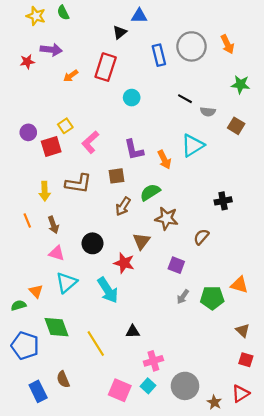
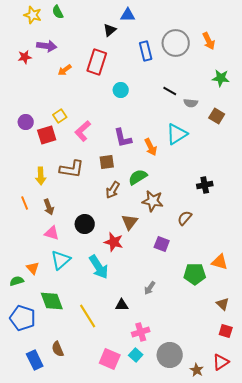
gray arrow: (183, 297) -> (150, 288), moved

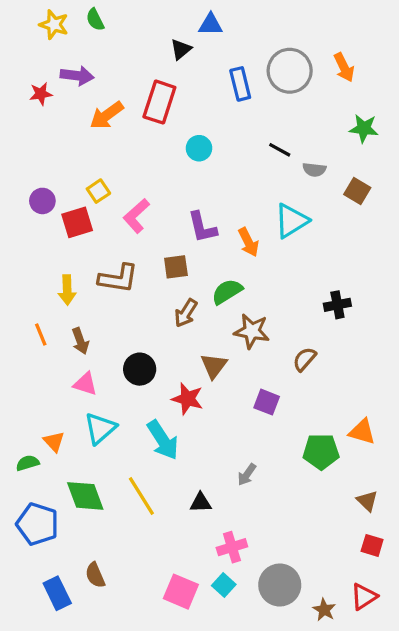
orange arrow: (65, 70) -> (107, 115), size x1.5
yellow line: (88, 316) -> (141, 496), moved

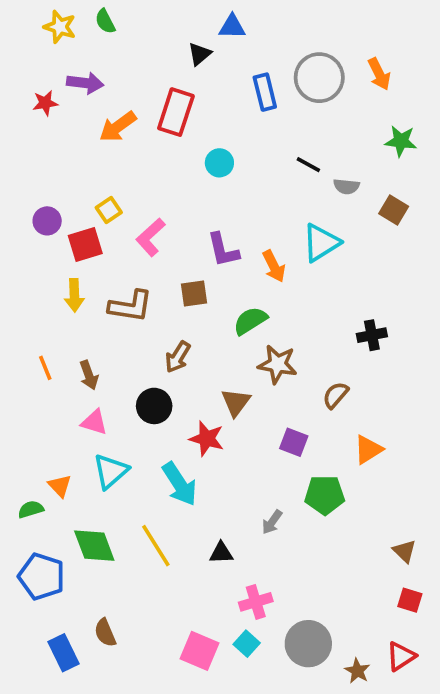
yellow arrow: (67, 290) -> (74, 295), moved
brown arrow: (186, 313) -> (178, 357), moved
orange triangle: (362, 432) -> (368, 450), moved, turned -48
green pentagon: (321, 451) -> (325, 495), moved

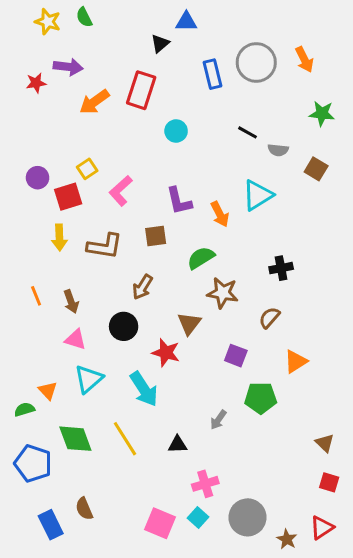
black cross: (372, 335) -> (281, 268), moved

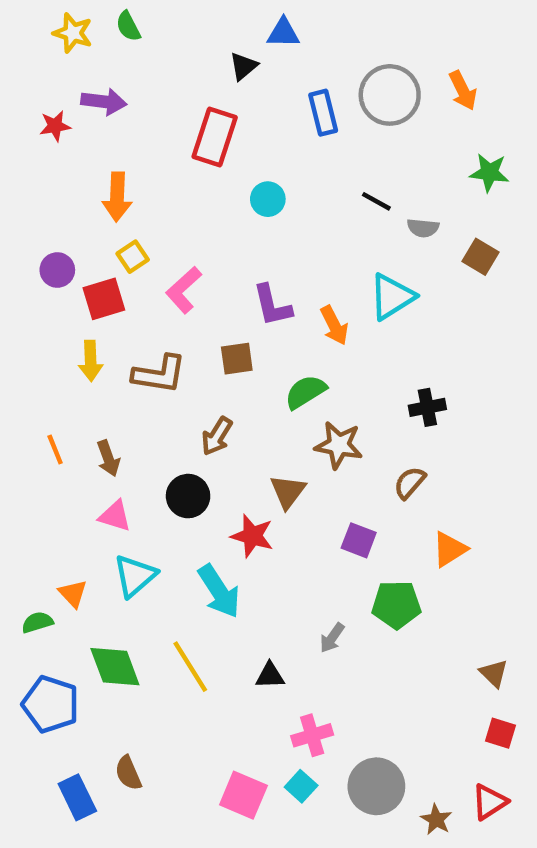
orange arrow: (94, 102) -> (117, 197), moved, turned -52

